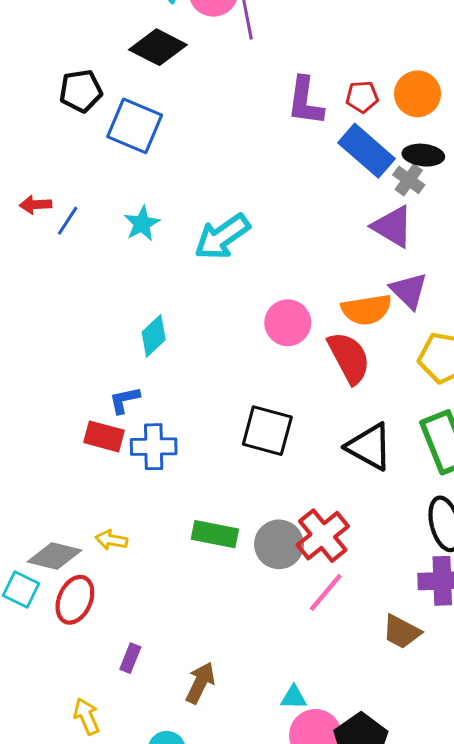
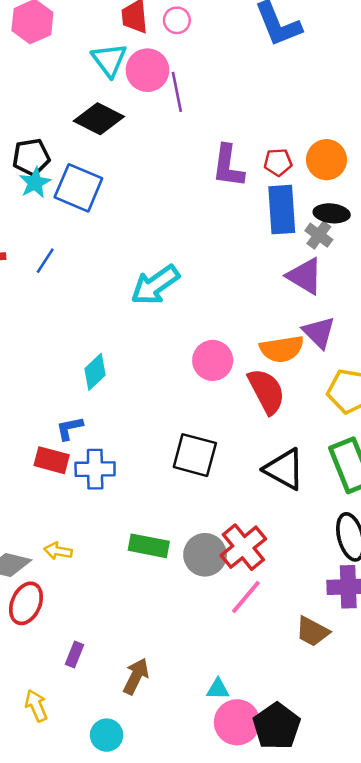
blue rectangle: (366, 151) -> (282, 210), turned 45
blue line: (68, 221) -> (45, 261), moved
cyan star: (142, 224) -> (35, 183), moved

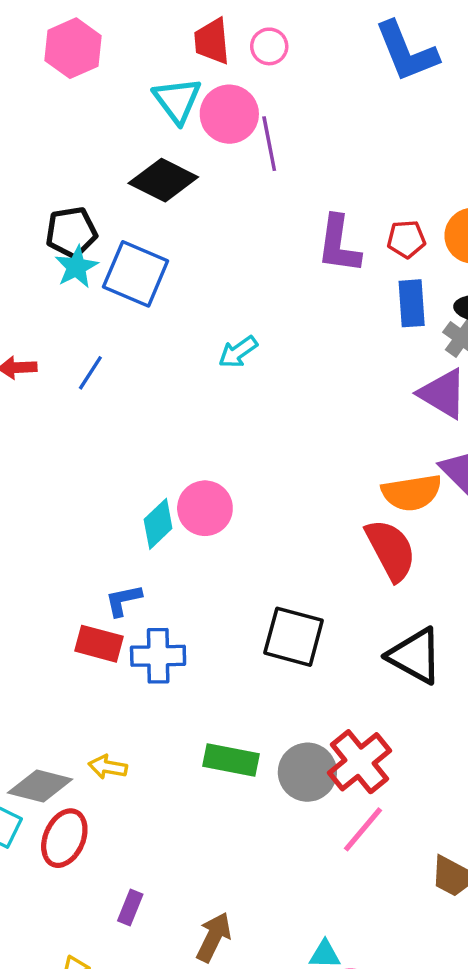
blue rectangle: (282, 210) -> (412, 303), size x0.7
cyan arrow: (155, 285) -> (238, 352), moved, size x0.6
pink circle: (213, 360) -> (205, 508), moved

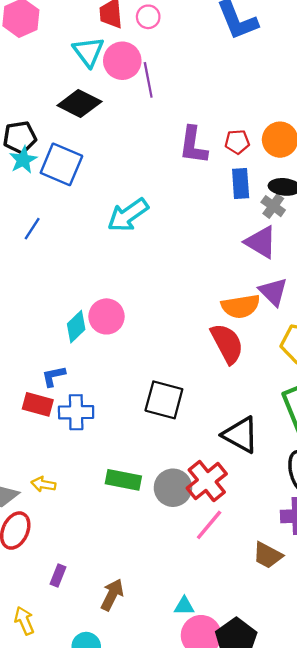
cyan arrow: (238, 352) -> (128, 215), size x1.6
black triangle: (415, 656) -> (241, 435), moved

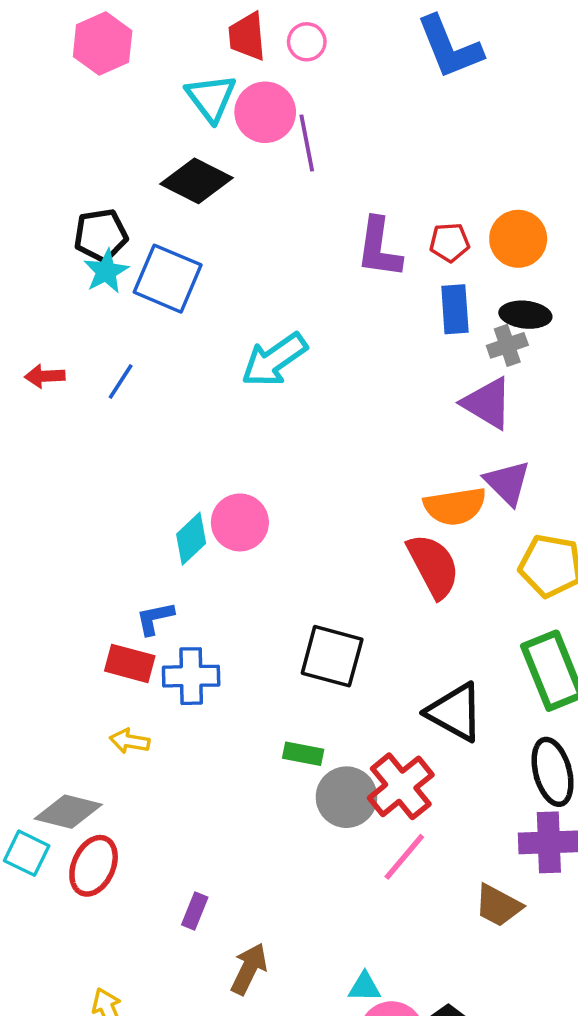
gray cross: (273, 206) -> (507, 345), turned 35
green rectangle: (123, 480) -> (303, 754), moved, size x0.7
yellow arrow: (43, 484) -> (130, 741), moved
purple rectangle: (58, 576) -> (195, 911), moved

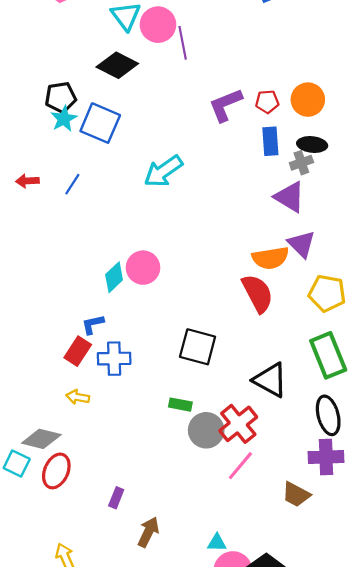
purple L-shape: (379, 248) -> (225, 105), turned 60
red rectangle: (130, 663) -> (78, 351), turned -72

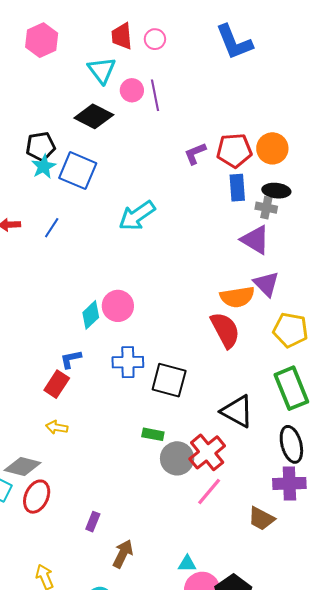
pink circle: (158, 25) -> (132, 90), moved, size x0.7
red pentagon: (267, 102) -> (234, 150), size x1.6
purple L-shape: (225, 105) -> (195, 153), size x0.7
gray cross: (301, 163) -> (266, 208), turned 30
blue cross: (114, 359) -> (128, 362), moved

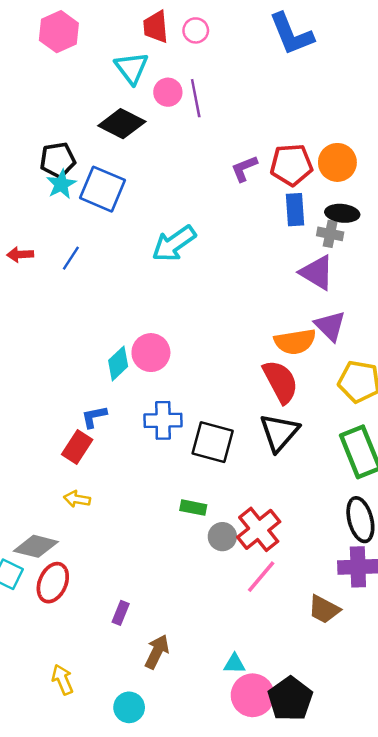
black triangle: (237, 411) -> (279, 432), moved, turned 42
gray circle: (177, 458) -> (222, 537), size x0.7

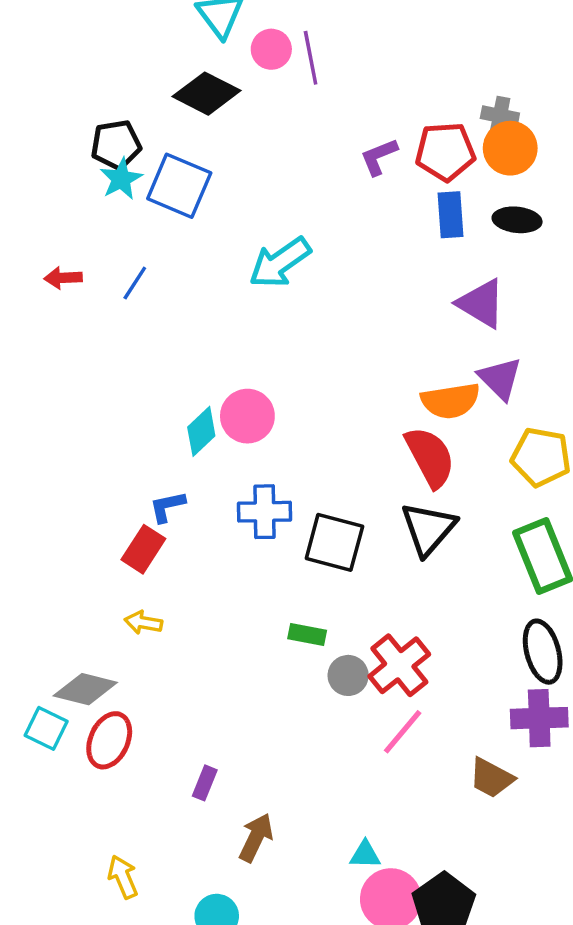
gray cross: (330, 234) -> (500, 116), moved

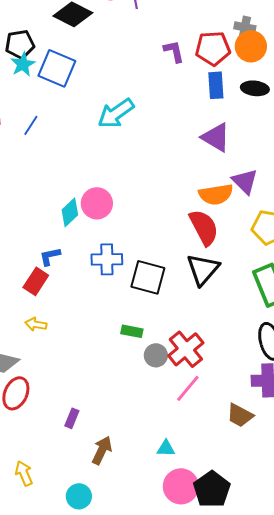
purple L-shape: (379, 157) -> (174, 51), turned 100
purple triangle: (481, 303) -> (216, 137), moved
cyan triangle: (365, 855) -> (166, 448), moved

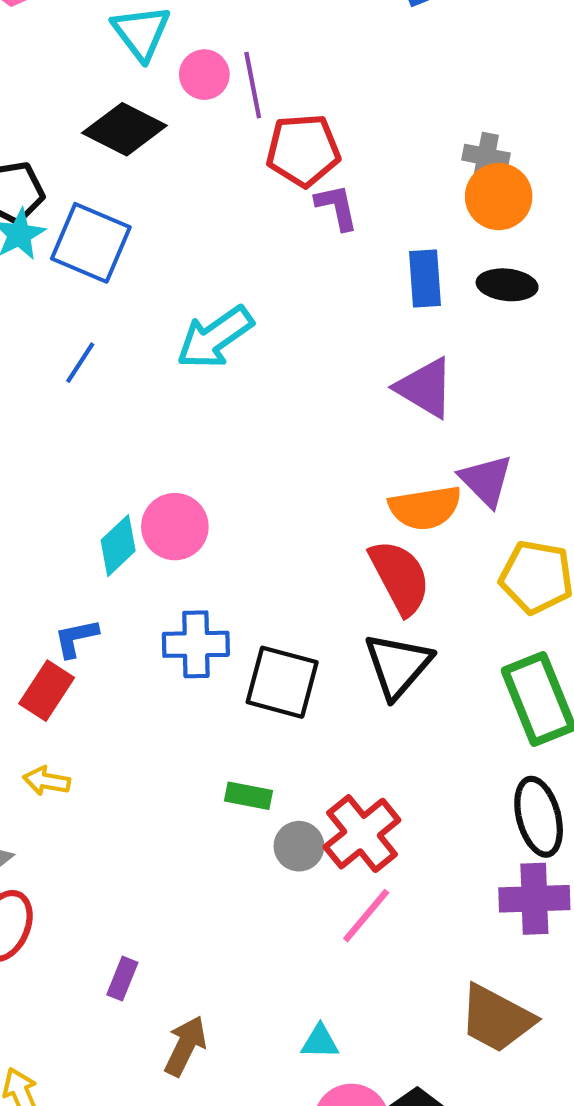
red pentagon: (213, 48) -> (303, 150), moved
blue line: (31, 125) -> (80, 363), moved
brown trapezoid: (240, 415) -> (497, 1019), moved, size x1.4

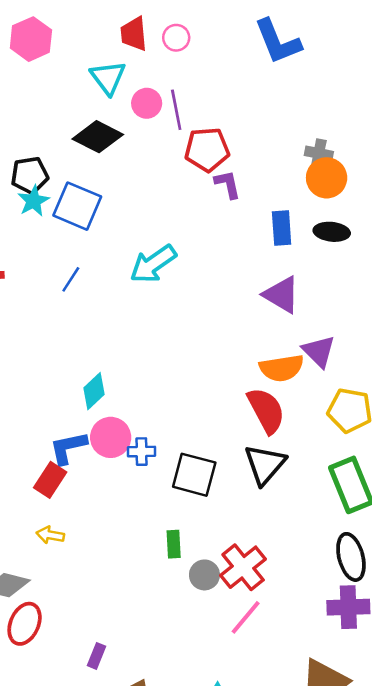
pink circle: (175, 527) -> (111, 437), moved
blue L-shape: (76, 638) -> (68, 448), size x1.4
blue cross: (196, 644) -> (141, 452), size x0.7
green rectangle: (248, 796) -> (174, 544), turned 76

